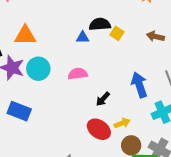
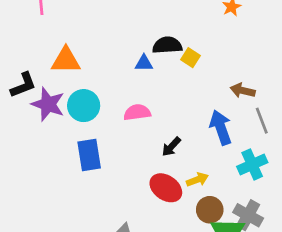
brown arrow: (155, 36) -> (243, 90), moved
blue rectangle: (19, 111) -> (89, 155), moved, turned 60

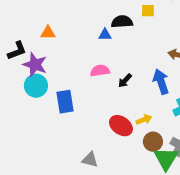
yellow square: (191, 58) -> (148, 11), moved, turned -32
orange triangle: (66, 60) -> (48, 33), size x0.7
cyan circle: (84, 106) -> (36, 86), moved
black arrow: (171, 147) -> (125, 81), moved

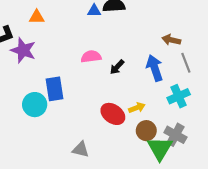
blue triangle: (105, 35) -> (94, 11), moved
cyan circle: (36, 86) -> (35, 105), moved

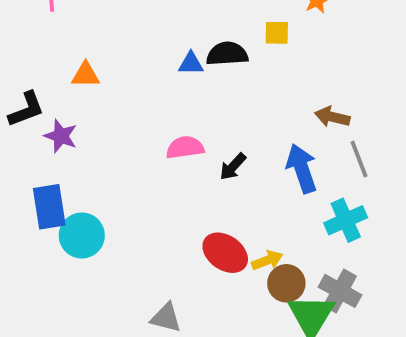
purple star: (23, 50) -> (61, 136), size x0.7
blue rectangle: (54, 89) -> (49, 207), moved
yellow arrow: (137, 108) -> (267, 260), moved

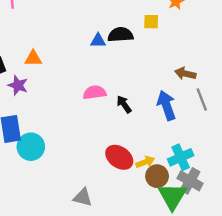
orange triangle: (86, 75) -> (33, 58), moved
black arrow: (233, 167) -> (124, 104), turned 102
cyan cross: (346, 220) -> (181, 157), moved

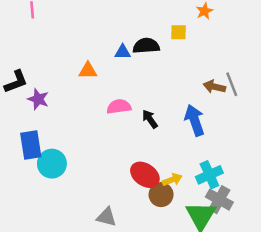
orange triangle: (33, 58) -> (88, 71), moved
gray line: (202, 99) -> (232, 84), moved
brown circle: (157, 176) -> (161, 195), moved

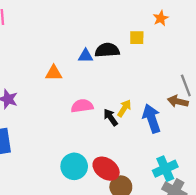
brown arrow: (214, 87) -> (178, 101), moved
cyan circle: (52, 164) -> (74, 166), moved
yellow arrow: (172, 180) -> (124, 108), moved, turned -36

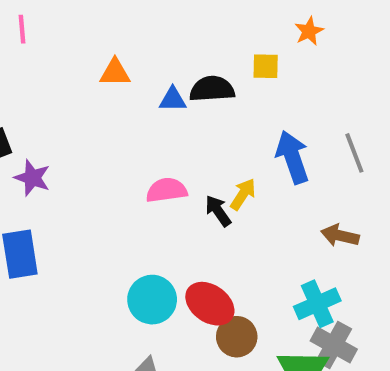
orange triangle: (54, 73) -> (115, 72), moved
brown arrow: (178, 101) -> (340, 236), moved
blue arrow: (152, 118) -> (292, 157), moved

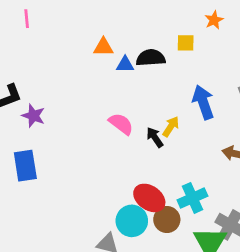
orange triangle: (115, 72) -> (103, 47), moved
pink semicircle: (167, 190) -> (121, 124), turned 45
cyan circle: (152, 300) -> (132, 221), moved
cyan cross: (317, 304) -> (192, 198), moved

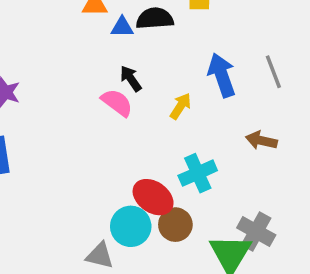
black arrow: (155, 137) -> (131, 79), moved
cyan cross: (192, 198) -> (198, 173), moved

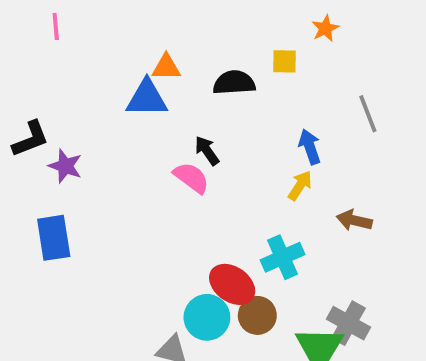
blue triangle: (122, 27) -> (147, 98), moved, size x1.6
gray line: (273, 72) -> (368, 114), moved
blue arrow: (222, 75) -> (310, 147), size x0.7
yellow arrow: (181, 106) -> (300, 185), moved

